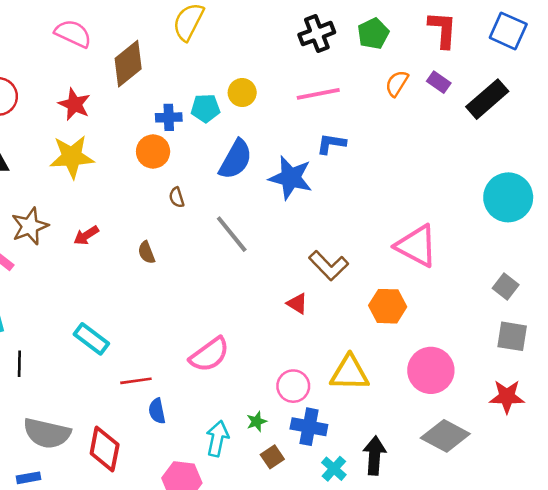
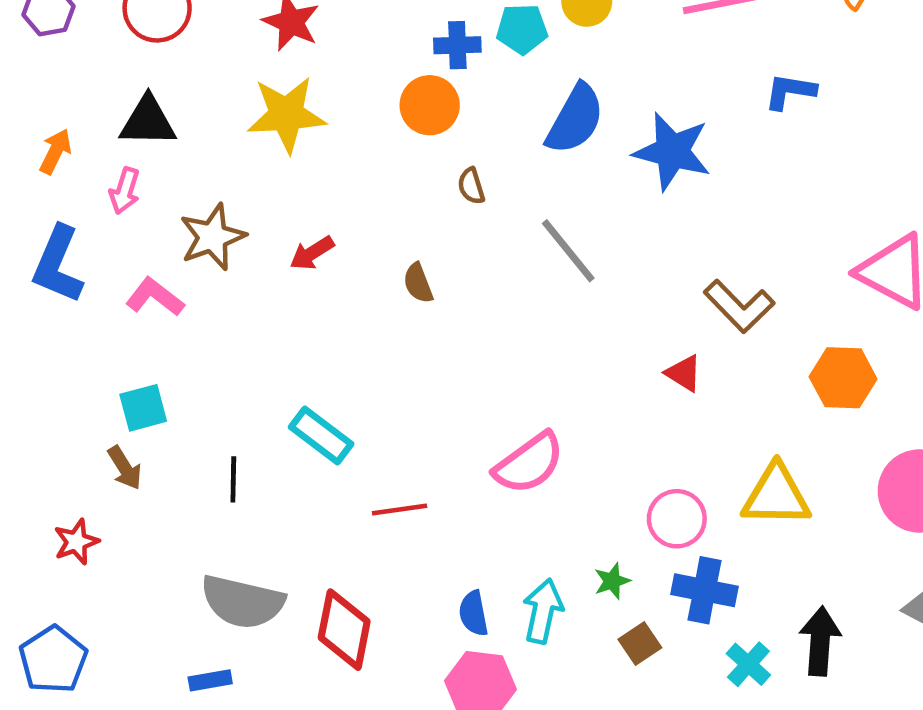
blue L-shape: (331, 144) -> (790, 91), moved
black line: (19, 364) -> (233, 479), moved
blue semicircle: (157, 411) -> (474, 613), moved

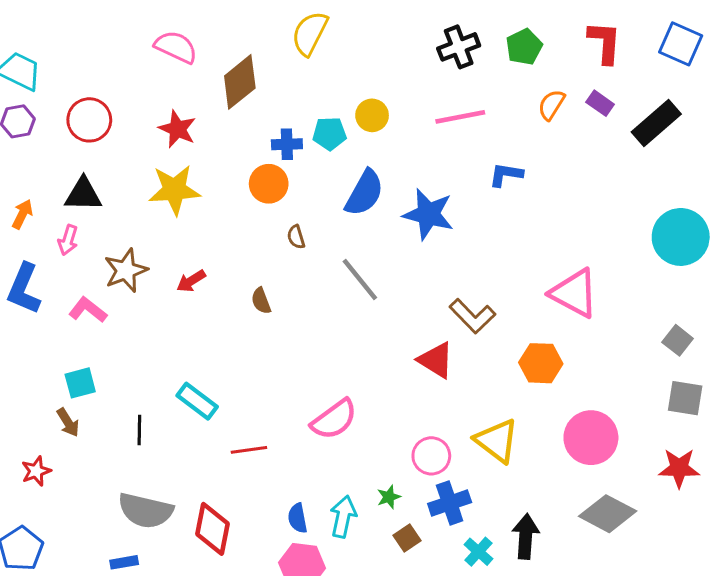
red triangle: (684, 373) -> (436, 360), size x1.5
yellow triangle: (776, 496) -> (497, 441), turned 36
blue cross: (705, 590) -> (450, 503), turned -30

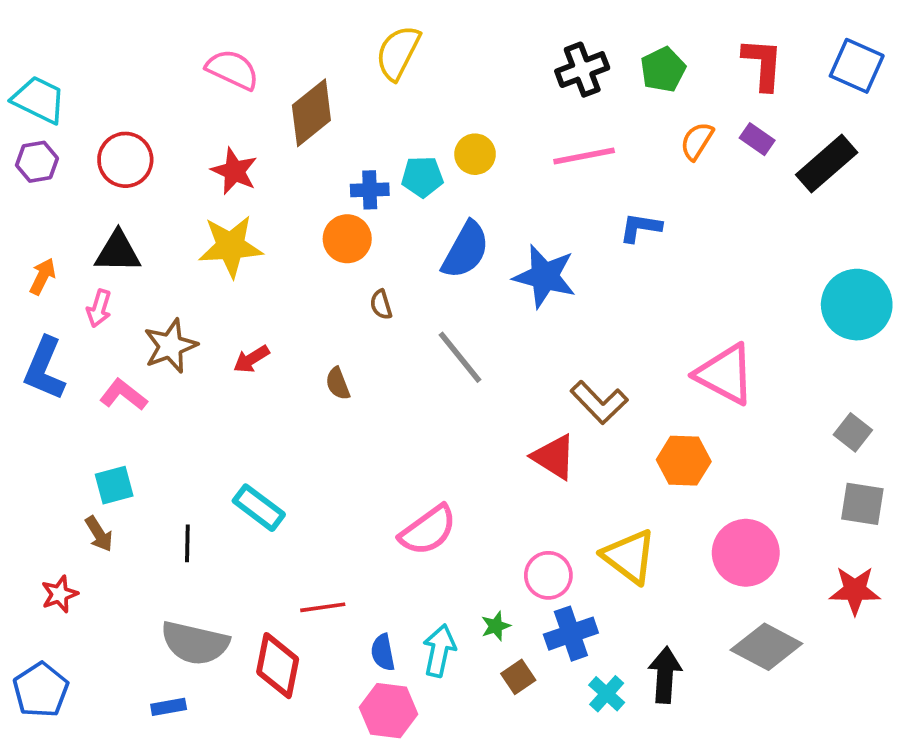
red line: (249, 450) -> (323, 607), moved

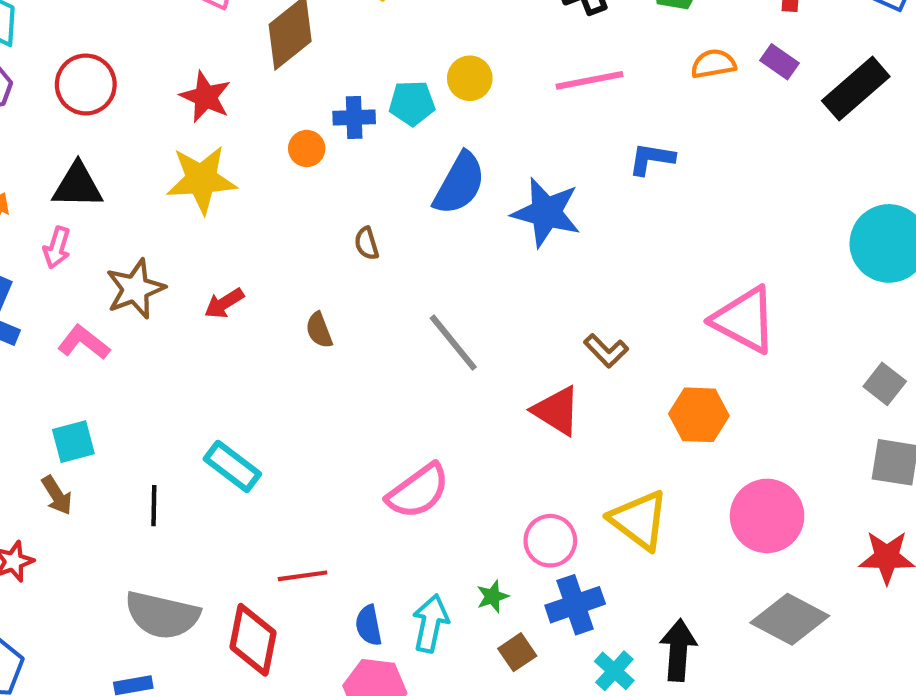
orange semicircle: (697, 141) -> (713, 64), turned 48
orange circle: (347, 239) -> (307, 148), moved, size x0.7
gray line: (460, 357) -> (453, 343), moved
brown L-shape: (599, 402) -> (606, 351), size x0.7

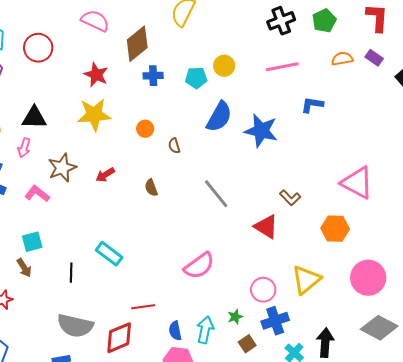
red circle: (86, 84) -> (38, 48), moved
blue cross: (354, 117) -> (153, 76), moved
orange circle: (307, 148) -> (145, 129), moved
yellow triangle: (639, 520) -> (306, 280), turned 44
red diamond: (253, 640) -> (119, 338), turned 56

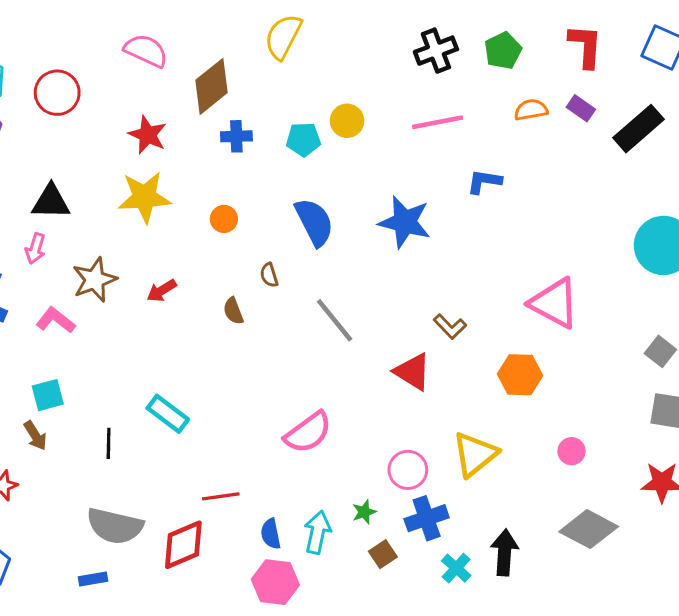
blue semicircle: (219, 117) -> (314, 222), moved, turned -56
brown semicircle: (174, 146) -> (269, 275), moved
pink circle: (368, 278) -> (572, 451), size x0.5

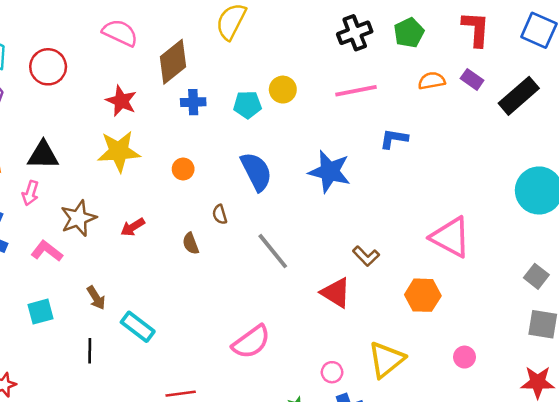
brown arrow: (35, 436) -> (96, 298), moved
pink circle: (408, 470) -> (332, 372), size x0.7

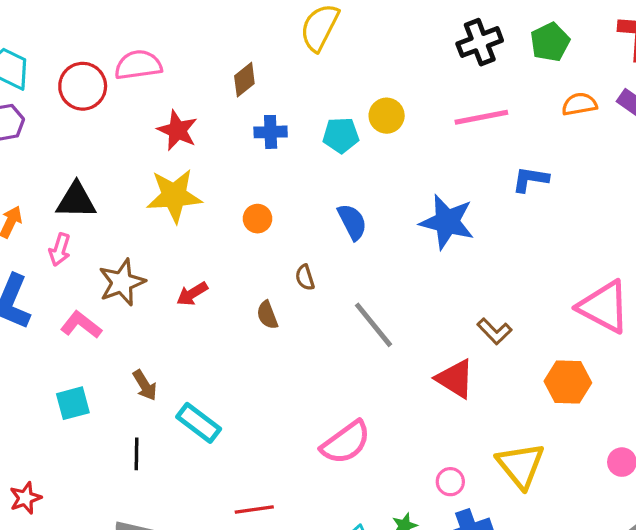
pink semicircle: (120, 33) -> (138, 65), moved, turned -33
brown diamond: (173, 62) -> (244, 80), size x0.6
blue semicircle: (256, 172) -> (352, 222), size x0.7
yellow triangle: (386, 360) -> (521, 465), turned -30

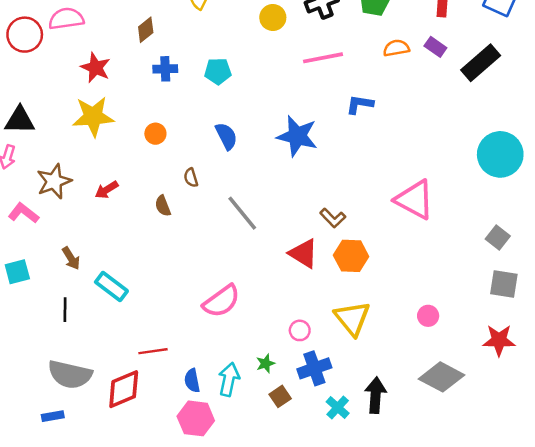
yellow circle: (387, 116) -> (273, 17), moved
orange hexagon: (568, 382) -> (351, 256), moved

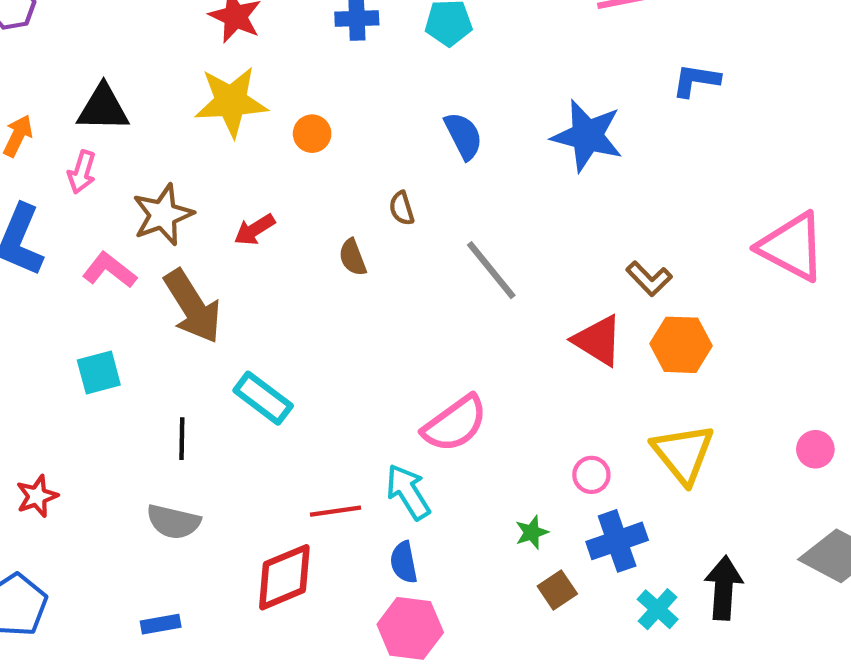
orange circle: (155, 134) -> (312, 134), moved
brown arrow: (71, 258) -> (193, 306), moved, size x1.8
gray semicircle: (70, 374) -> (173, 522), moved, size x0.7
cyan arrow: (229, 379) -> (408, 492), moved, turned -44

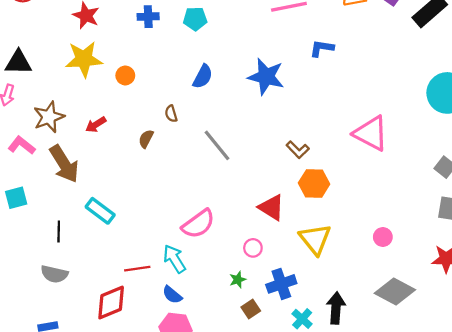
blue semicircle: (463, 136) -> (203, 77), turned 55
brown semicircle: (353, 257) -> (146, 139), turned 48
red triangle: (598, 340) -> (272, 208), moved
pink circle: (591, 475) -> (253, 248), moved
blue semicircle: (404, 562) -> (172, 295), turned -40

